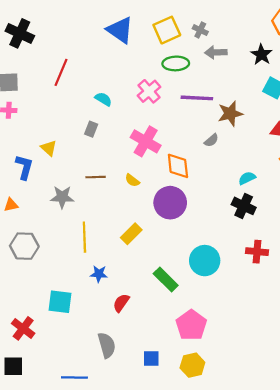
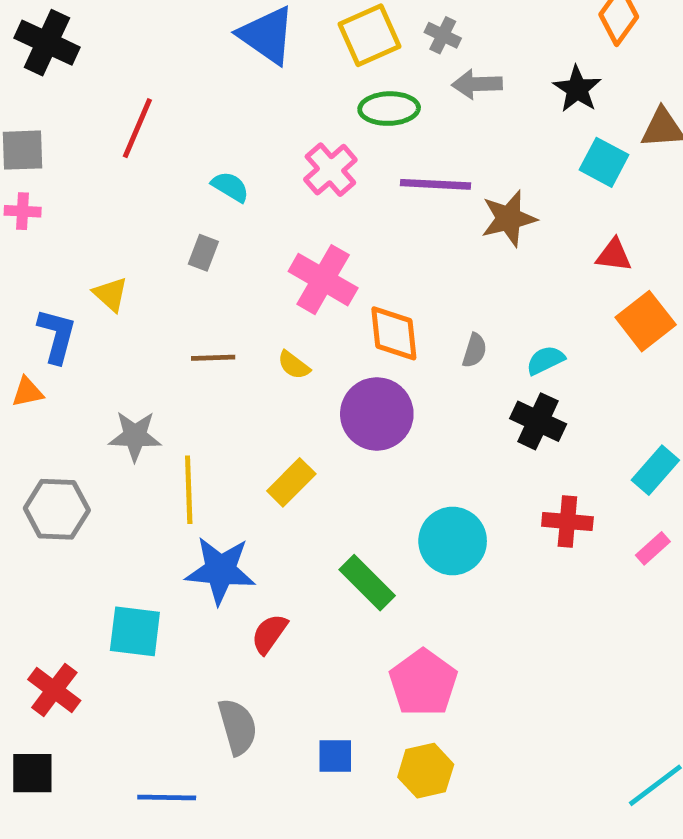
gray semicircle: (211, 140) -> (475, 350), moved, turned -32
gray star: (62, 197) -> (135, 436), moved
orange triangle: (11, 205) -> (27, 392), moved
blue star: (99, 274) -> (220, 570), size x1.8

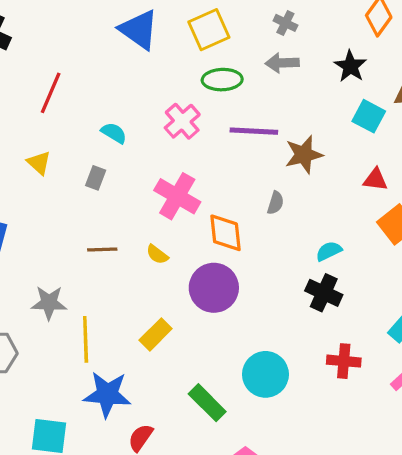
gray cross: (443, 35) -> (285, 23), moved
yellow triangle: (111, 294) -> (39, 163), moved
gray semicircle: (475, 350) -> (275, 203), moved

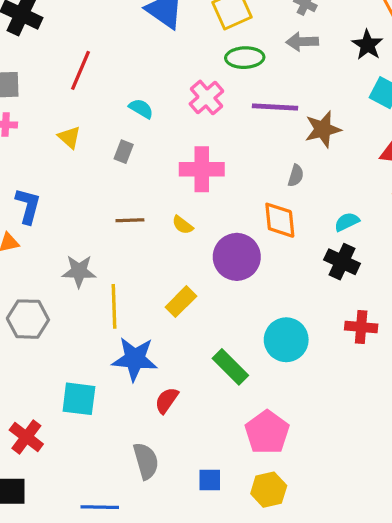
pink cross: (177, 196) -> (202, 169), turned -30
orange diamond: (225, 233) -> (280, 220), moved

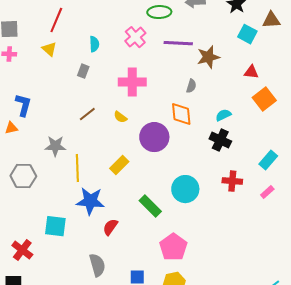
cyan semicircle: (141, 109) -> (94, 44), turned 56
yellow triangle: (69, 137) -> (49, 49), moved
brown line: (130, 220) -> (87, 114), turned -36

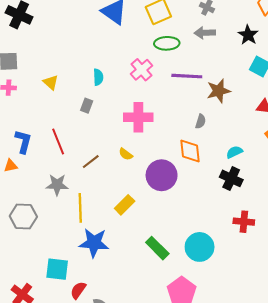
red line: (56, 20) -> (58, 141), moved, turned -45
brown line: (87, 114) -> (91, 162), moved
cyan circle: (185, 189) -> (200, 247), moved
red semicircle: (110, 227) -> (78, 290), moved

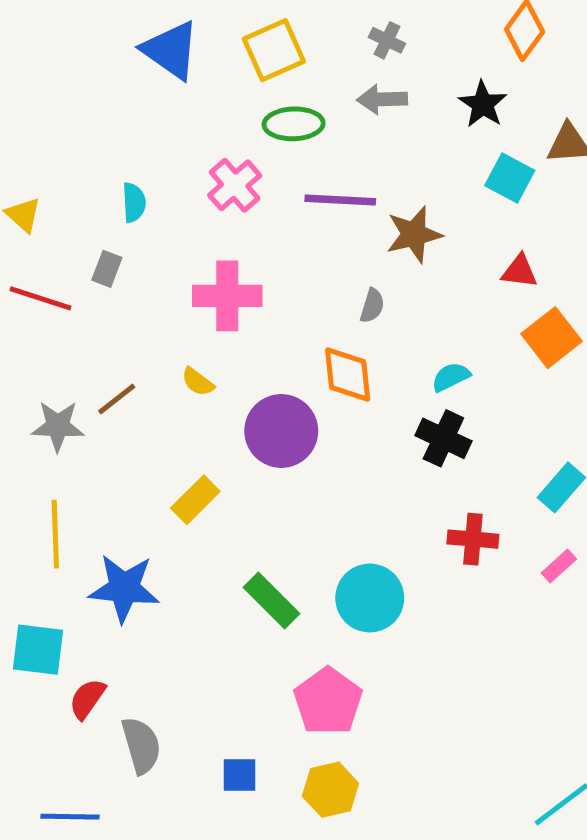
red line: (58, 141) -> (41, 298), moved, turned -50
gray star: (57, 185) -> (58, 426), moved
yellow line: (80, 208) -> (55, 534), moved

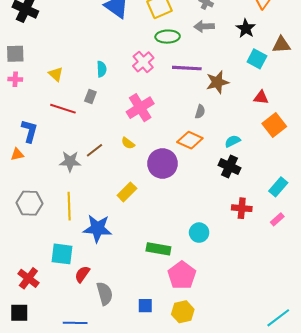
pink cross: (227, 296) -> (140, 108), turned -32
orange diamond: (348, 374) -> (190, 140), turned -60
cyan circle: (370, 598) -> (199, 233), size x0.7
green rectangle: (271, 600) -> (158, 249), moved, turned -35

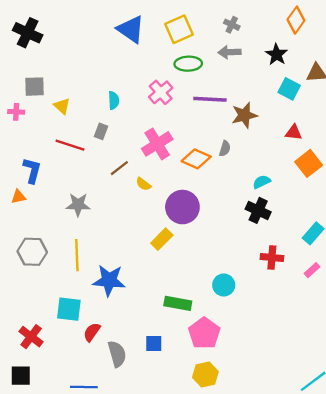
gray square: (15, 54) -> (34, 87), moved
orange diamond: (190, 140) -> (196, 159), moved
brown line: (94, 150) -> (119, 168), moved
yellow rectangle: (127, 192) -> (162, 239), moved
blue square: (145, 306) -> (154, 344), moved

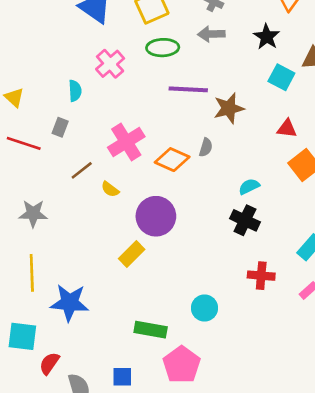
pink cross: (161, 92) -> (110, 64), moved

